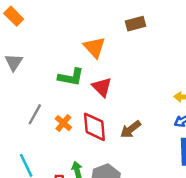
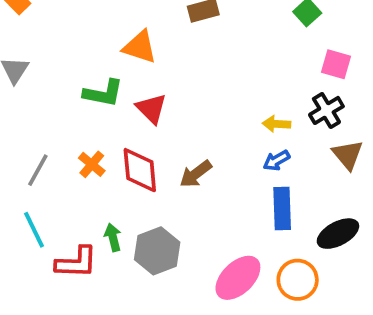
orange triangle: (94, 47) -> (140, 47), turned -30
gray line: (35, 114) -> (38, 170), moved

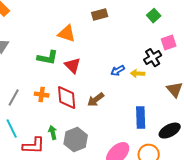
pink square: (336, 64) -> (169, 43), turned -35
black cross: (326, 110) -> (153, 58), moved
blue arrow: (276, 160) -> (118, 71), moved
orange cross: (92, 164) -> (42, 95), turned -32

